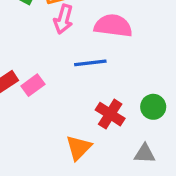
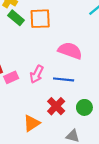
pink arrow: (63, 19) -> (37, 74), moved
blue line: (90, 63) -> (64, 79), moved

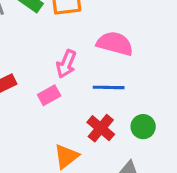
pink arrow: (37, 74) -> (66, 64), moved
pink rectangle: (11, 77) -> (49, 95), moved

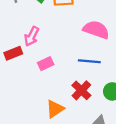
pink arrow: (66, 64) -> (32, 36), moved

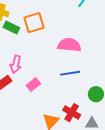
red cross: (81, 90) -> (72, 113), moved

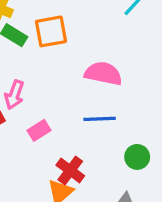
red cross: (72, 113) -> (70, 170), moved

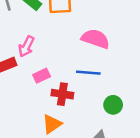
red cross: (70, 170) -> (62, 94), moved, turned -35

